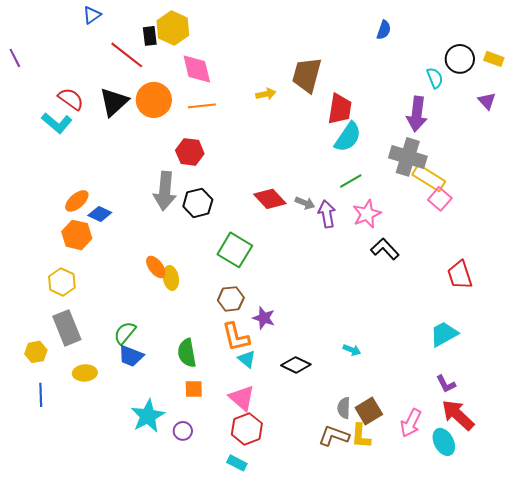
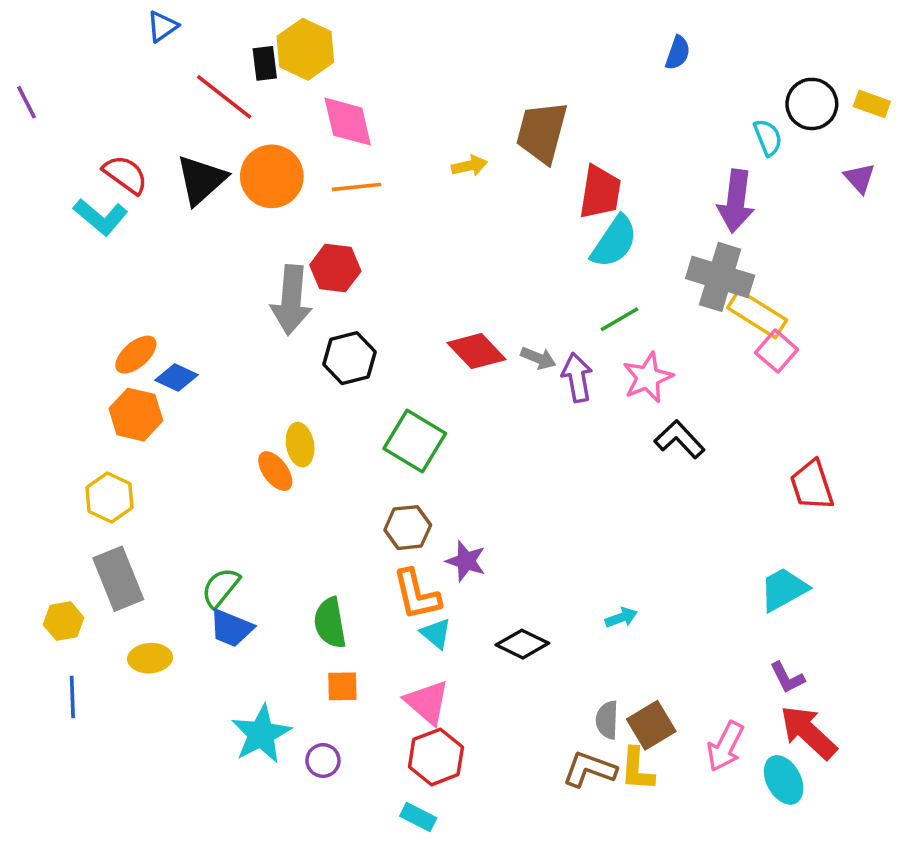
gray arrow: (165, 191) -> (291, 300), moved
yellow ellipse: (171, 278) -> (300, 445), moved
cyan arrow: (352, 350) -> (621, 618), turned -42

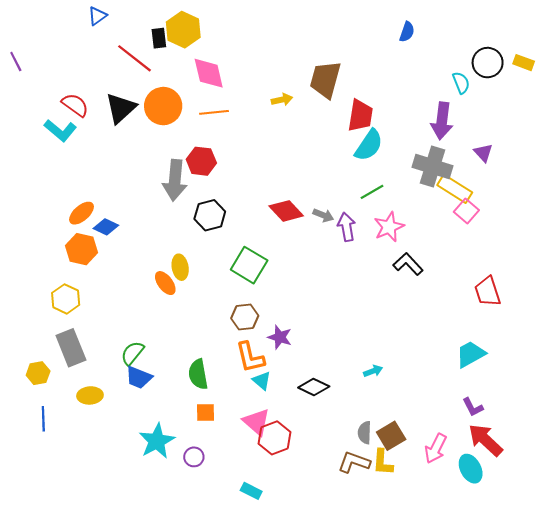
purple triangle: (860, 178) -> (483, 153), moved
red hexagon: (436, 757) -> (274, 438), moved

